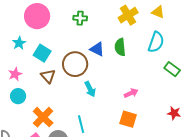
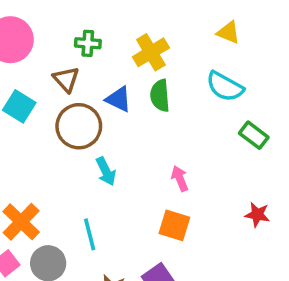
yellow cross: (128, 15) -> (151, 52), moved
cyan semicircle: (156, 42) -> (225, 87), turned 100
brown triangle: (48, 76) -> (66, 79), moved
pink arrow: (131, 93) -> (180, 179), turned -88

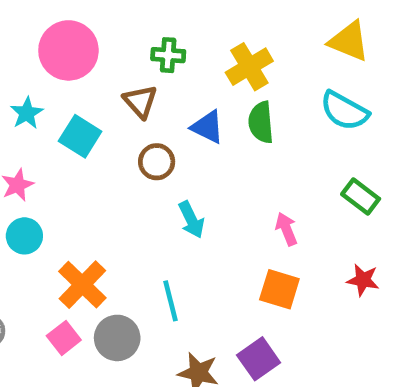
yellow triangle: (228, 32) -> (349, 41), size x1.4
brown circle: (79, 126) -> (157, 162), size x0.6
green rectangle: (254, 135) -> (361, 197), moved
red star: (257, 215) -> (363, 280), moved

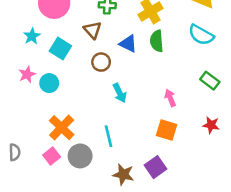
cyan circle: (24, 236) -> (49, 83), moved

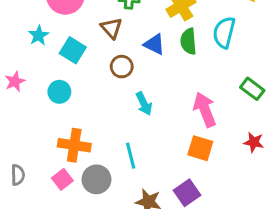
cyan semicircle: (201, 35) -> (224, 32), moved, turned 75
pink star: (27, 74) -> (15, 81), moved
pink arrow: (170, 98) -> (205, 110), size x1.6
orange cross: (62, 128) -> (74, 145), turned -35

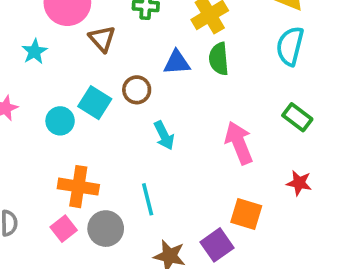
brown triangle: (111, 28) -> (102, 39), moved
cyan semicircle: (224, 32) -> (290, 46), moved
blue triangle: (154, 44) -> (177, 62), turned -30
cyan square: (73, 50) -> (95, 103), moved
orange square: (200, 148) -> (246, 214), moved

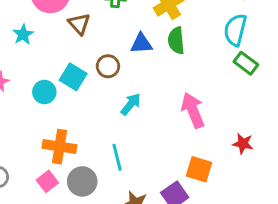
green rectangle: (297, 117) -> (246, 63), moved
cyan arrow: (164, 135) -> (131, 104), turned -115

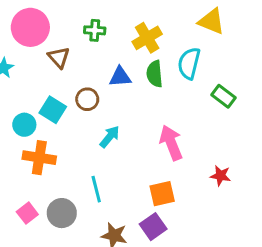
cyan semicircle: (235, 30) -> (189, 63), moved
orange cross: (59, 147) -> (39, 158), moved
orange square: (199, 169) -> (162, 194), moved, turned -30

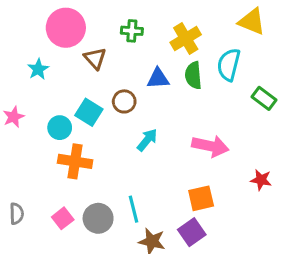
pink arrow: (171, 143) -> (210, 146), turned 124
cyan line: (96, 189) -> (133, 209), moved

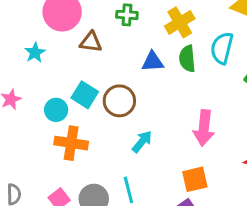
brown triangle: (95, 58) -> (91, 42), turned -40
brown circle: (124, 101) -> (119, 101), moved, size x1.4
cyan arrow: (147, 140) -> (142, 142), moved
pink arrow: (210, 146) -> (204, 128), turned 84

